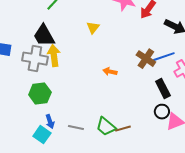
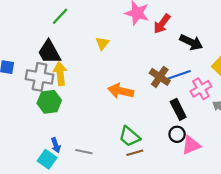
orange arrow: (110, 72) -> (121, 91), size x1.6
green hexagon: (40, 94) -> (49, 102), moved
green trapezoid: (106, 127) -> (129, 136), moved

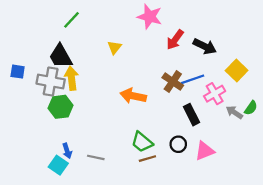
red arrow: (162, 24) -> (175, 40), moved
black circle: (177, 134) -> (178, 144), moved

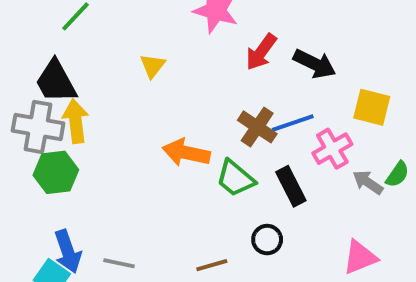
yellow square: (237, 71) -> (372, 107), turned -30
green trapezoid: (142, 142) -> (236, 178), moved
blue arrow: (67, 151) -> (68, 251), size x1.5
pink triangle: (205, 151) -> (360, 257), moved

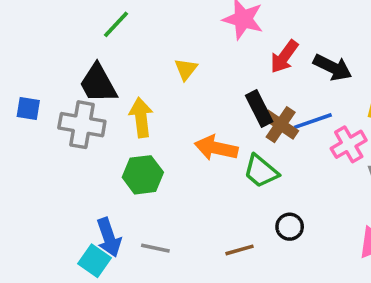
yellow arrow: (76, 121) -> (141, 117), moved
green hexagon: (56, 172) -> (143, 175), moved
black rectangle: (291, 186) -> (259, 109), moved

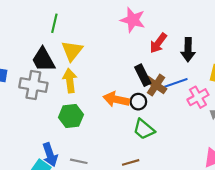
green line: (116, 24) -> (54, 23), turned -30
black arrow: (333, 67) -> (188, 50), turned 65
yellow triangle: (186, 69) -> (72, 51), moved, size x1.5
green trapezoid: (261, 171) -> (144, 129), moved
black circle: (290, 227) -> (138, 102), moved

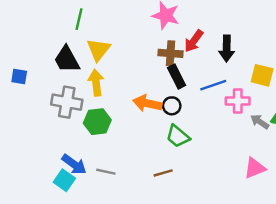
gray cross: (33, 85) -> (67, 102), moved
brown cross: (156, 85) -> (171, 53), moved, turned -30
pink cross: (198, 97) -> (238, 101), turned 30
blue arrow: (50, 155) -> (74, 164), turned -35

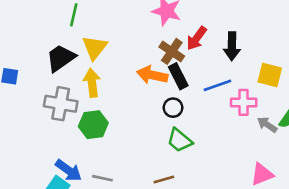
brown cross: (171, 53) -> (172, 51), turned 30
black trapezoid: (67, 59) -> (61, 58), turned 84
orange arrow: (147, 103) -> (152, 75), moved

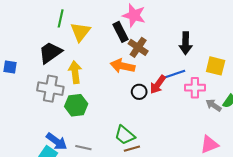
red arrow: (197, 38) -> (158, 85), moved
yellow triangle: (95, 48) -> (80, 32), moved
black rectangle: (178, 76) -> (121, 32), moved
green trapezoid: (180, 140) -> (125, 135), moved

